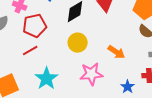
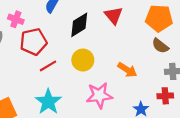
red line: (30, 51) -> (48, 66), moved

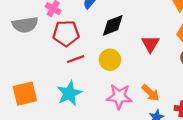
red triangle: (113, 16) -> (150, 44), moved
orange arrow: (127, 70) -> (150, 93), moved

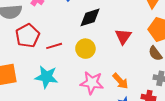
red pentagon: (66, 33) -> (28, 36), moved, turned -30
cyan star: (69, 93) -> (46, 77), turned 30

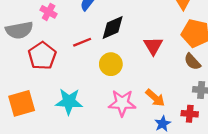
red line: (54, 46) -> (82, 42), moved

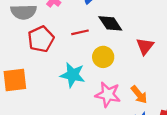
black diamond: (113, 27) -> (110, 23), turned 70
cyan star: (69, 101) -> (73, 75), moved

